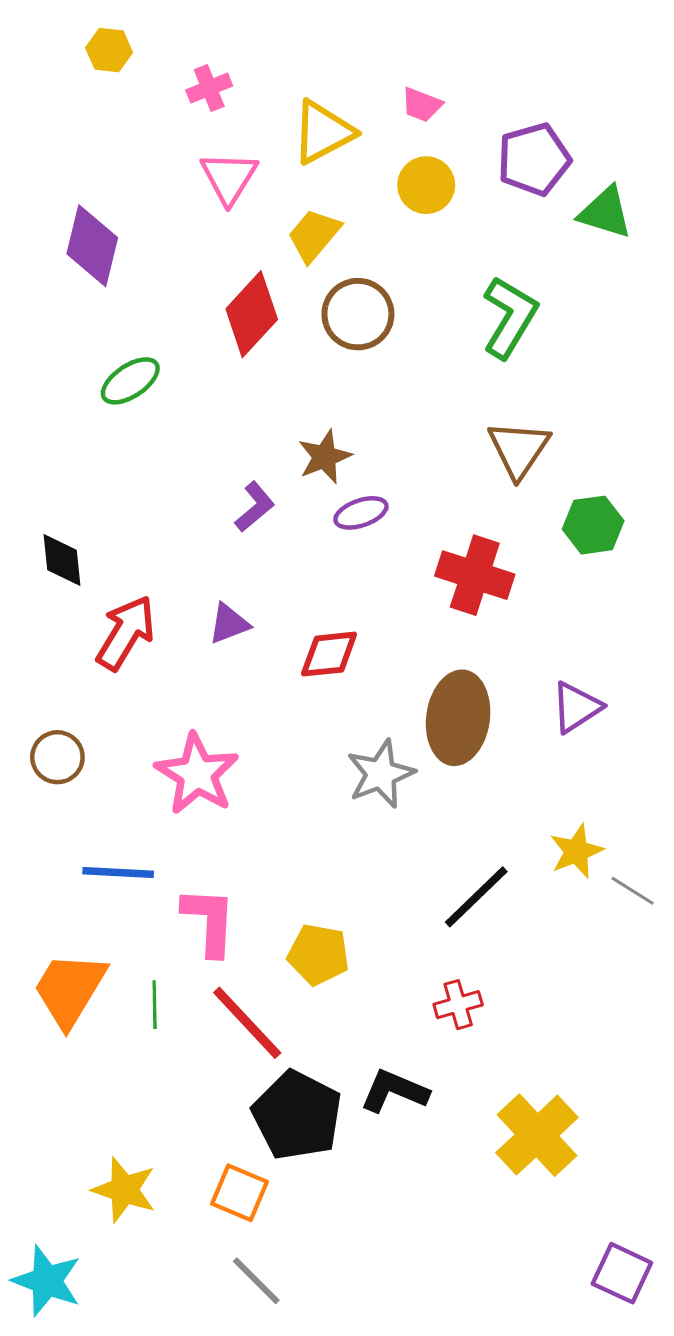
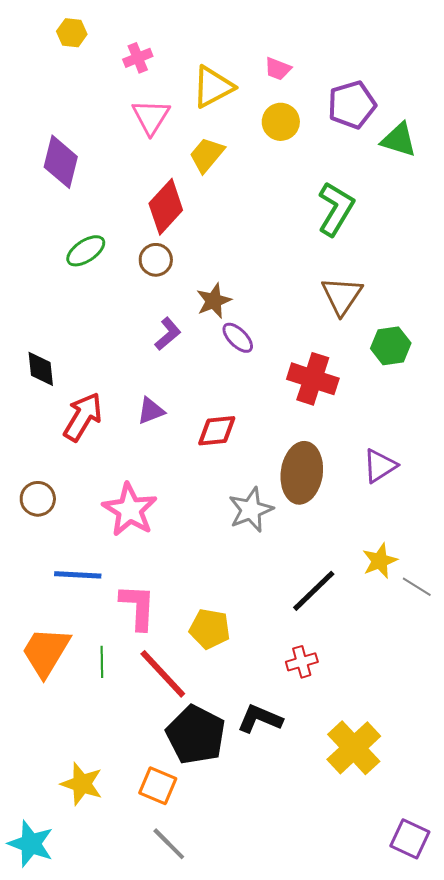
brown circle: (358, 314) -> (156, 260), moved, size x0.7
purple ellipse: (361, 513) -> (238, 338), turned 64

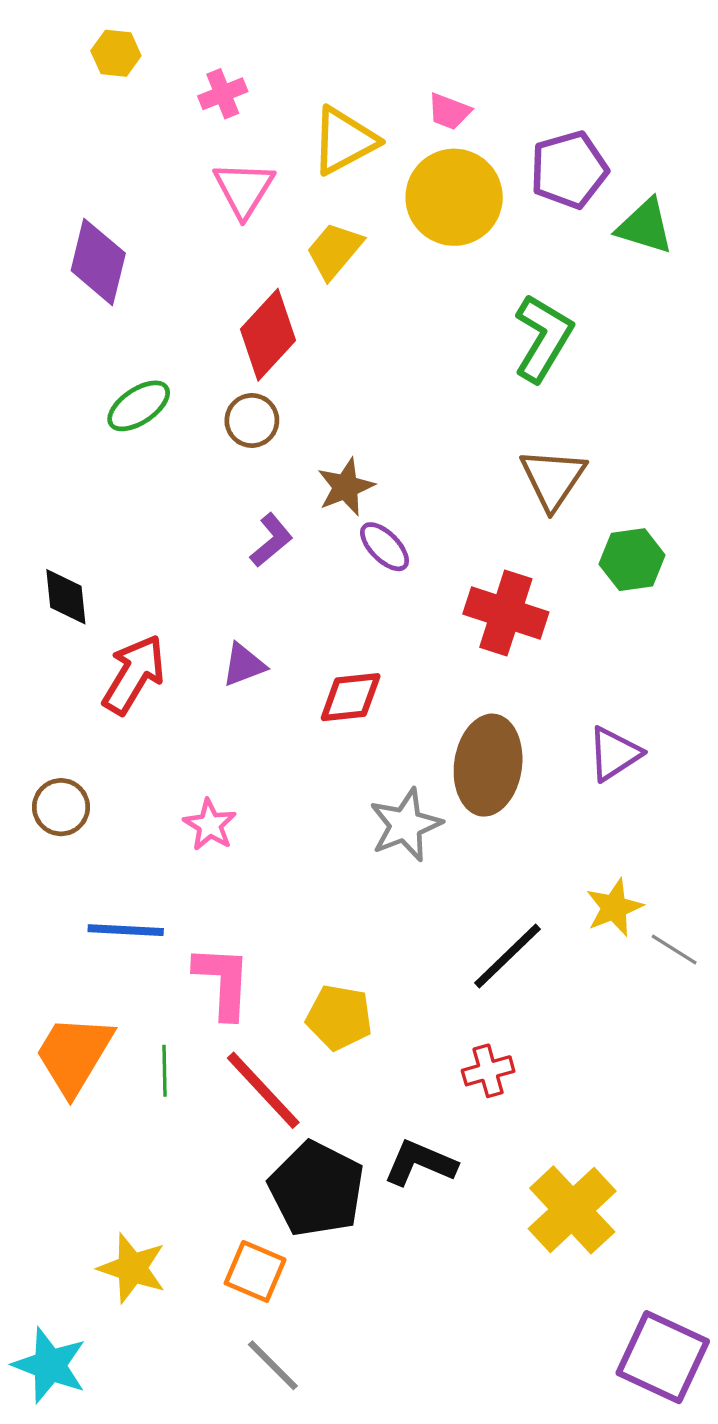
yellow circle: (281, 122) -> (454, 197), size x1.6
pink star: (130, 510) -> (210, 825), size x0.6
purple square: (410, 839) -> (663, 1357), size x1.4

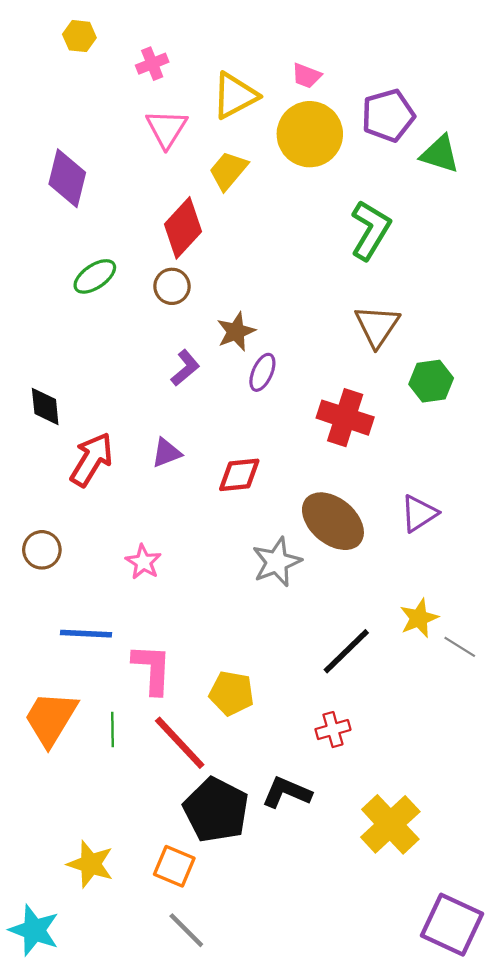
purple ellipse: (385, 547) -> (262, 372), turned 69
brown ellipse: (488, 765) -> (333, 521), turned -58

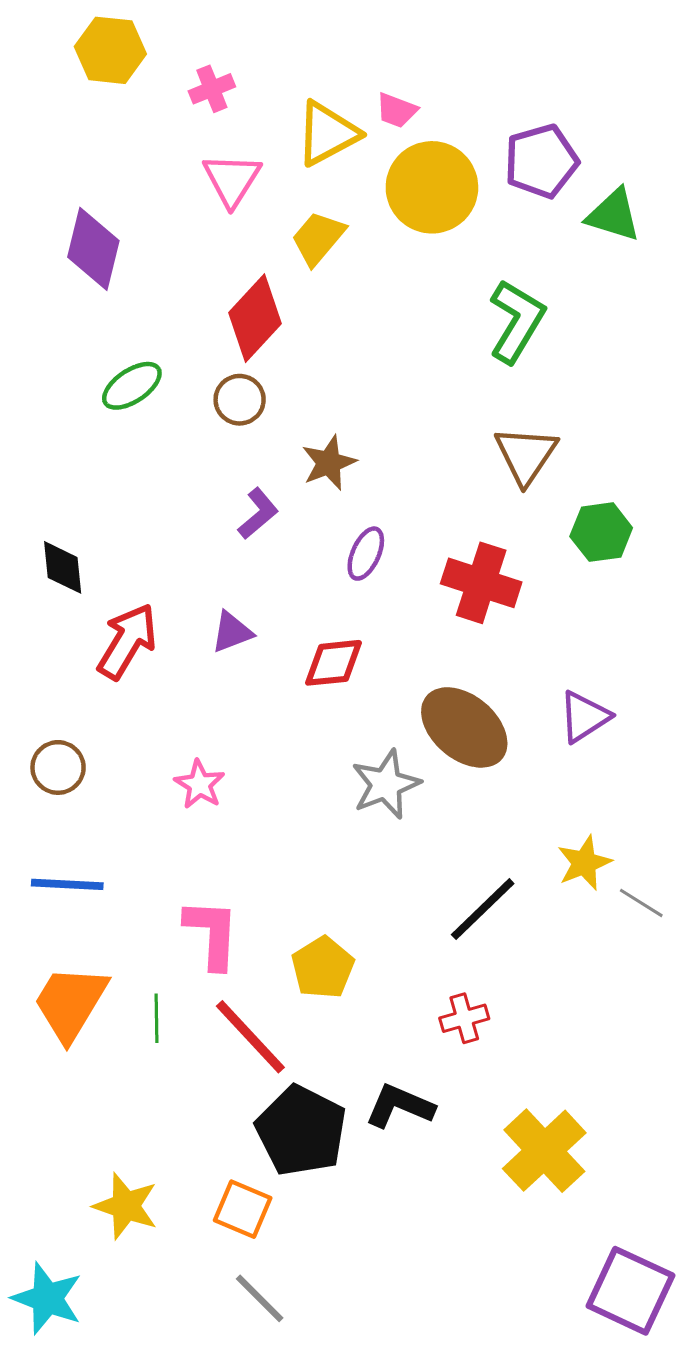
yellow hexagon: (79, 36) -> (110, 50), size x1.5
pink trapezoid: (306, 76) -> (397, 110), moved
purple ellipse: (262, 372) -> (366, 554), moved
blue line: (86, 634) -> (67, 884), moved
yellow pentagon: (232, 693) -> (323, 968), turned 30

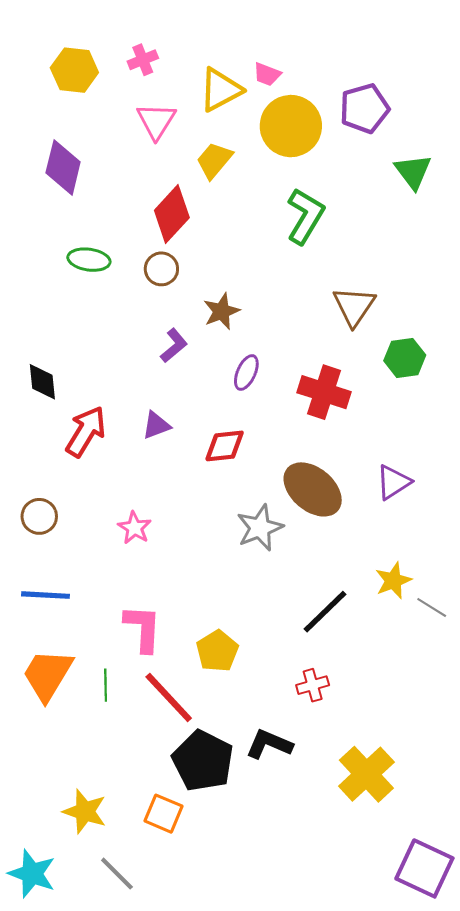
yellow hexagon: (110, 50) -> (74, 70), moved
green triangle: (614, 215) -> (413, 172), moved, turned 36
green L-shape: (517, 321) -> (305, 216), moved
green ellipse: (132, 386) -> (89, 260), turned 42
gray line: (260, 1298) -> (117, 874), moved

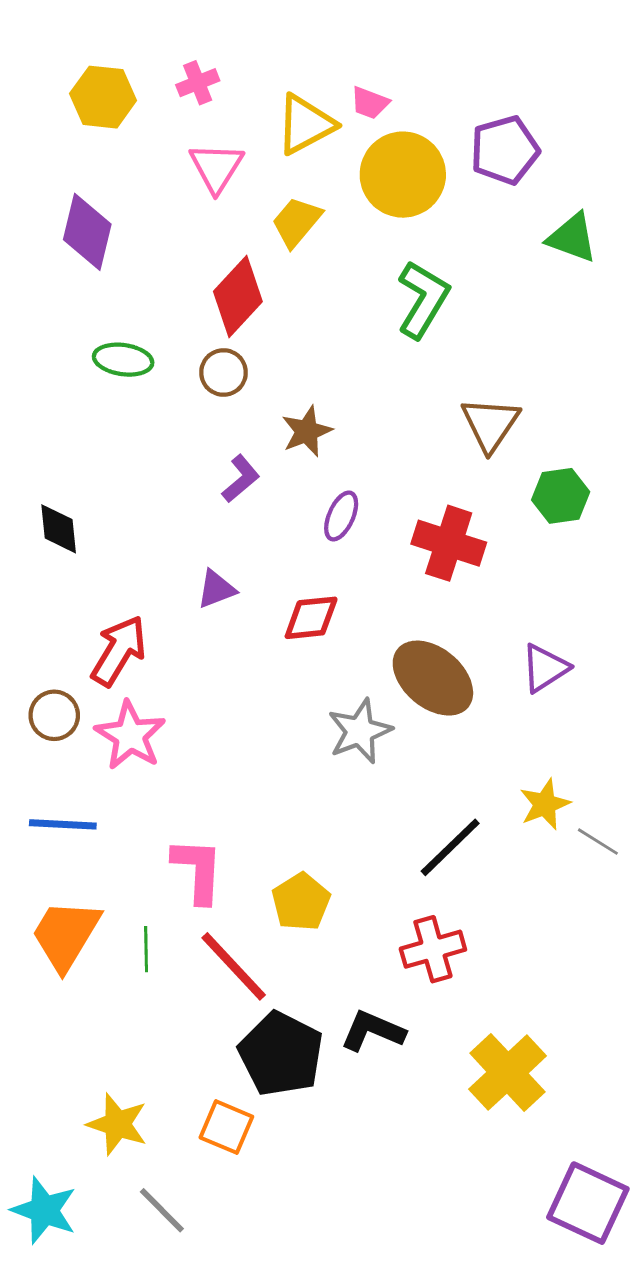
green triangle: (413, 172) -> (572, 238), turned -33
red arrow: (86, 431) -> (119, 651), moved
pink star: (135, 528) -> (130, 735), moved, size x1.5
red cross: (313, 685) -> (433, 949), size x1.4

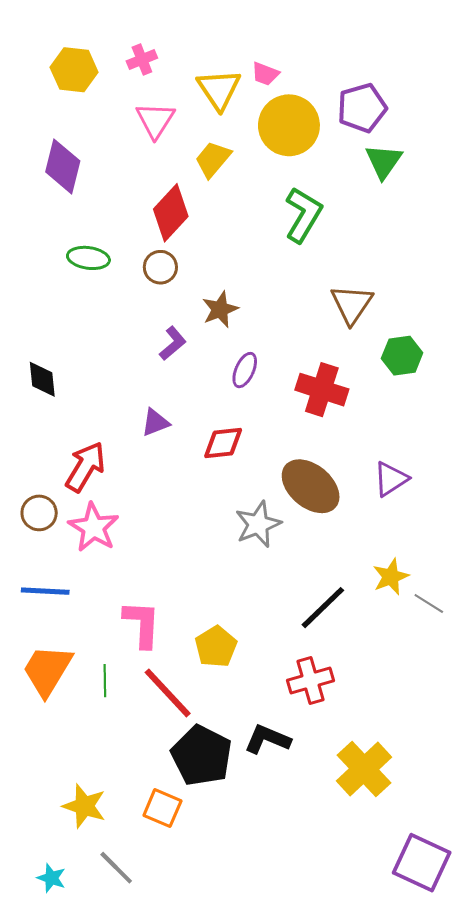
yellow triangle: (305, 124) -> (219, 89), turned -36
green triangle: (572, 238) -> (384, 161), moved, turned 45
cyan star: (44, 1210) -> (51, 878), moved, size x0.6

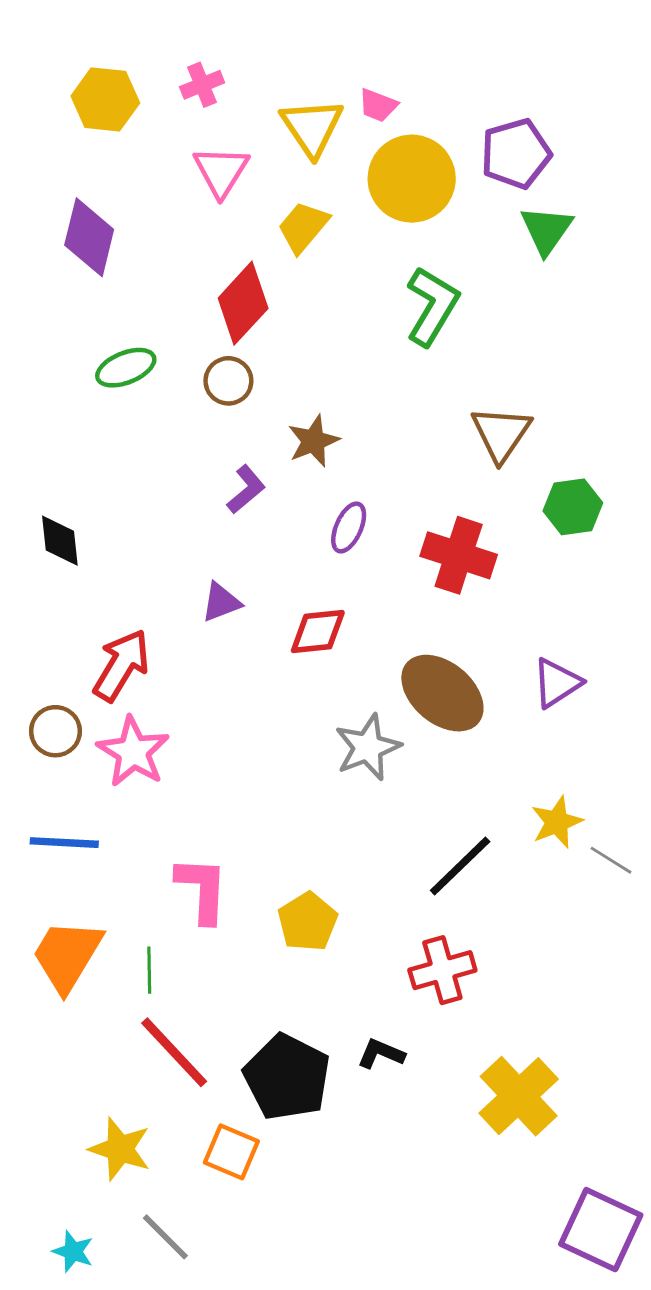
green ellipse: (88, 258) -> (126, 368), turned -30
red line: (168, 693) -> (174, 1052), moved
black L-shape: (267, 739) -> (381, 1054), size x0.7

